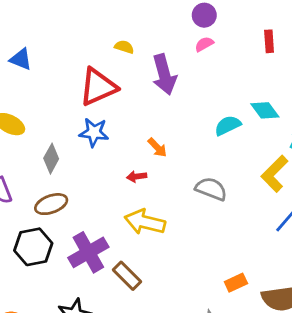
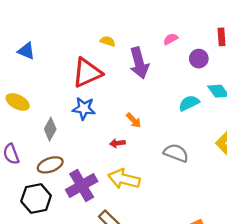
purple circle: (204, 15) -> (199, 59), moved
purple cross: (88, 252) -> (82, 185), moved

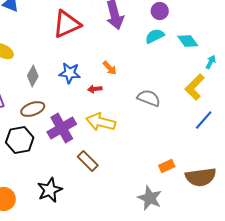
purple circle: (199, 59) -> (160, 11), moved
cyan semicircle: (189, 103) -> (155, 36), moved
blue star: (84, 108) -> (70, 73), moved

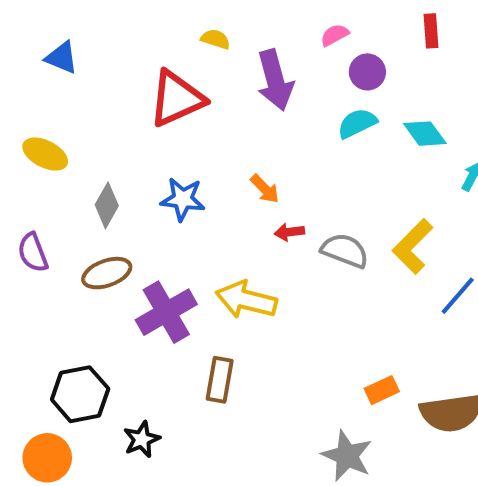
yellow L-shape: (195, 87) -> (413, 246), moved
red arrow: (95, 89) -> (289, 232), moved
black hexagon: (20, 140) -> (80, 394), moved
brown rectangle: (88, 161) -> (220, 380), turned 55
black star: (50, 190) -> (142, 439), size x0.7

